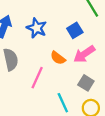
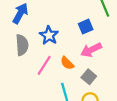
blue star: (37, 28) -> (49, 35), moved
orange semicircle: (58, 58) -> (67, 63), moved

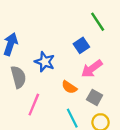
pink line: (44, 65) -> (34, 105), moved

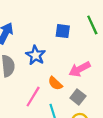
blue square: (81, 45) -> (63, 31), moved, turned 32
pink line: (34, 105) -> (33, 97), moved

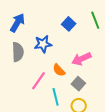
blue square: (63, 31) -> (69, 24), turned 32
blue star: (36, 55) -> (43, 44), turned 30

